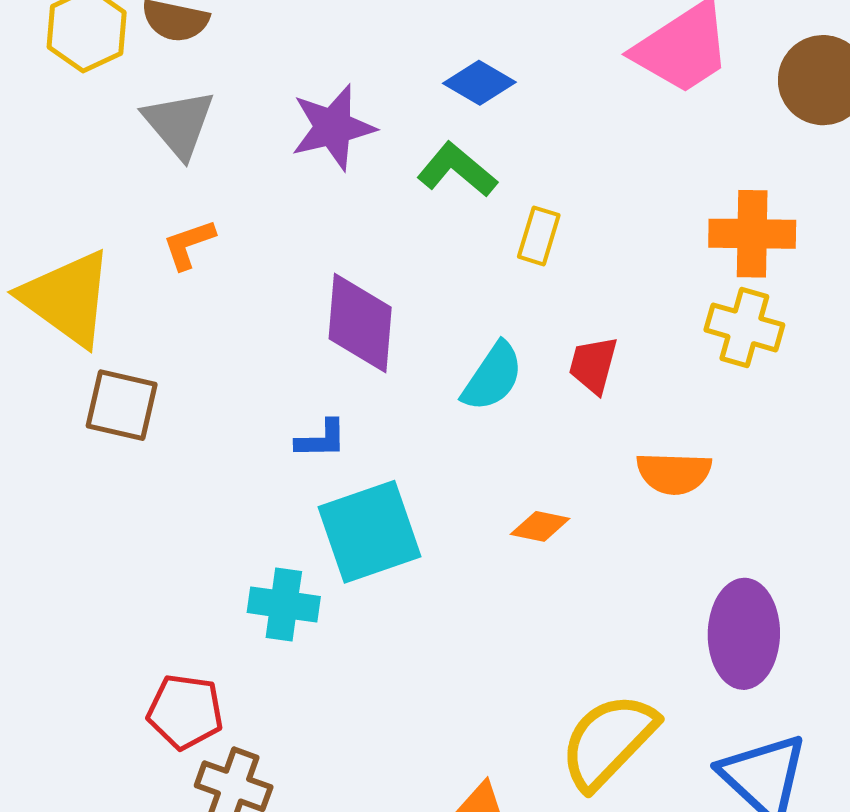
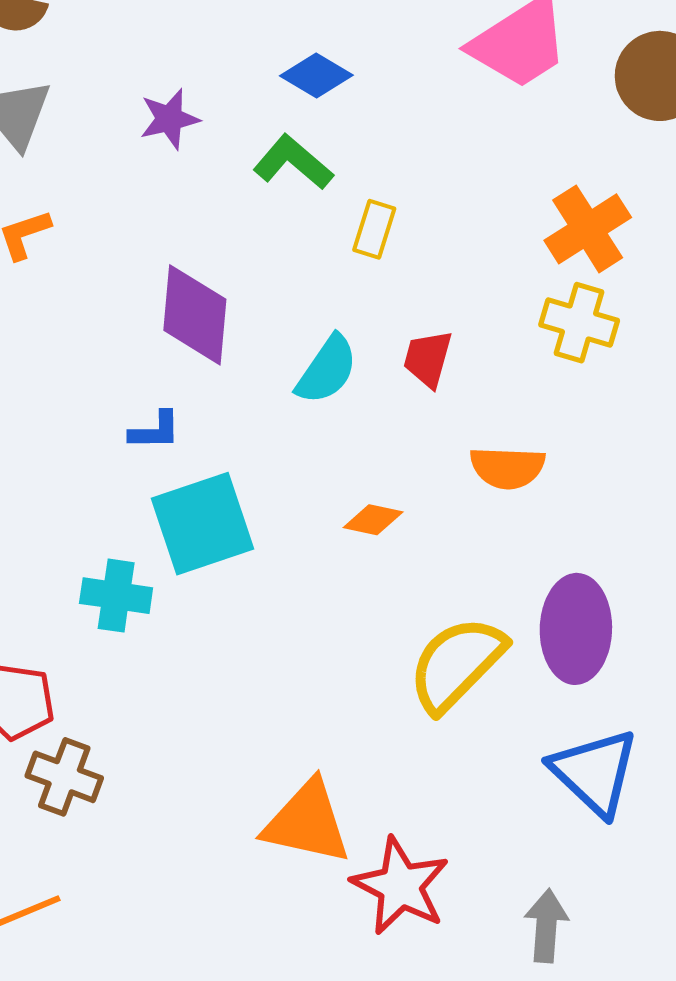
purple star: (333, 127) -> (169, 119), size x0.7
orange cross: (752, 234) -> (588, 229), turned -34
yellow semicircle: (608, 741) -> (457, 664), moved

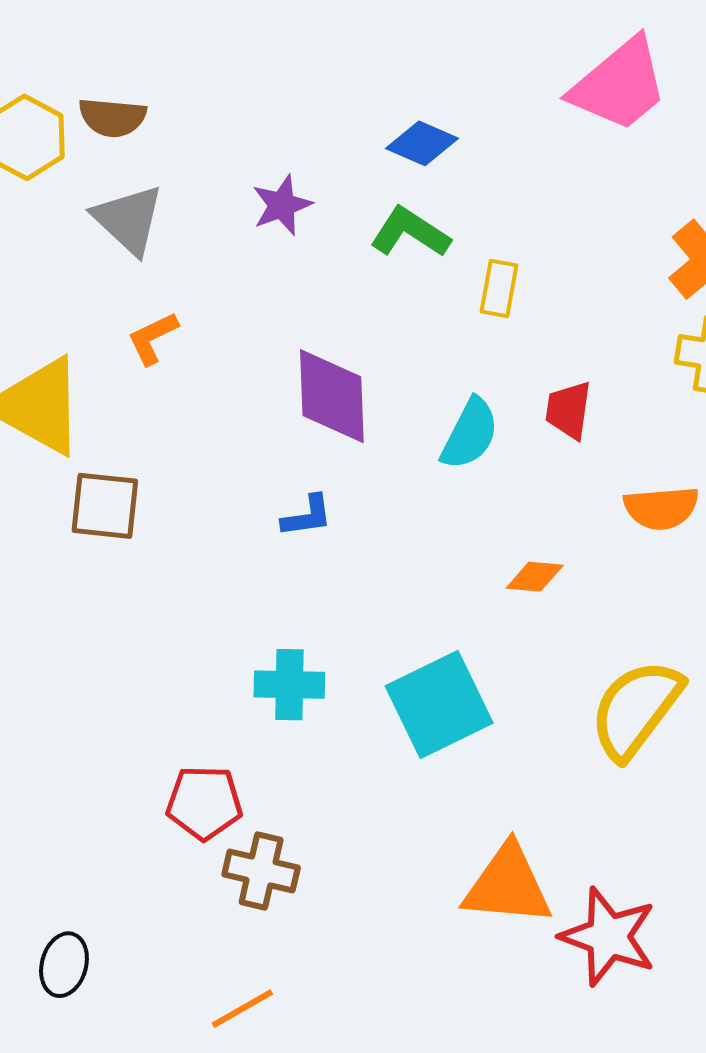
cyan square: (203, 524) -> (439, 705), moved

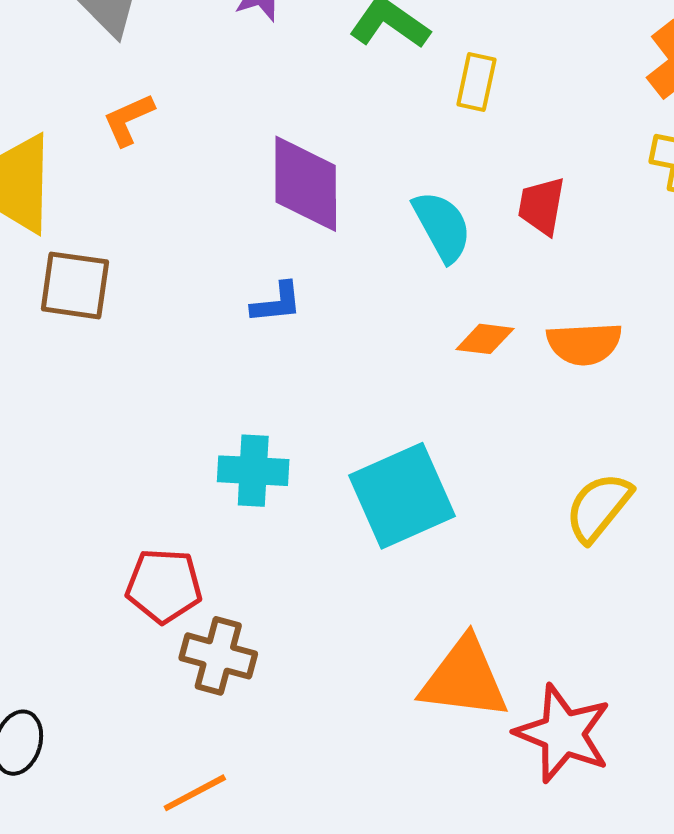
cyan semicircle: (470, 434) -> (442, 226), turned -58
orange semicircle: (661, 508) -> (584, 344), moved
orange diamond: (535, 577) -> (485, 339), moved
yellow semicircle: (636, 709) -> (599, 507), size x0.7

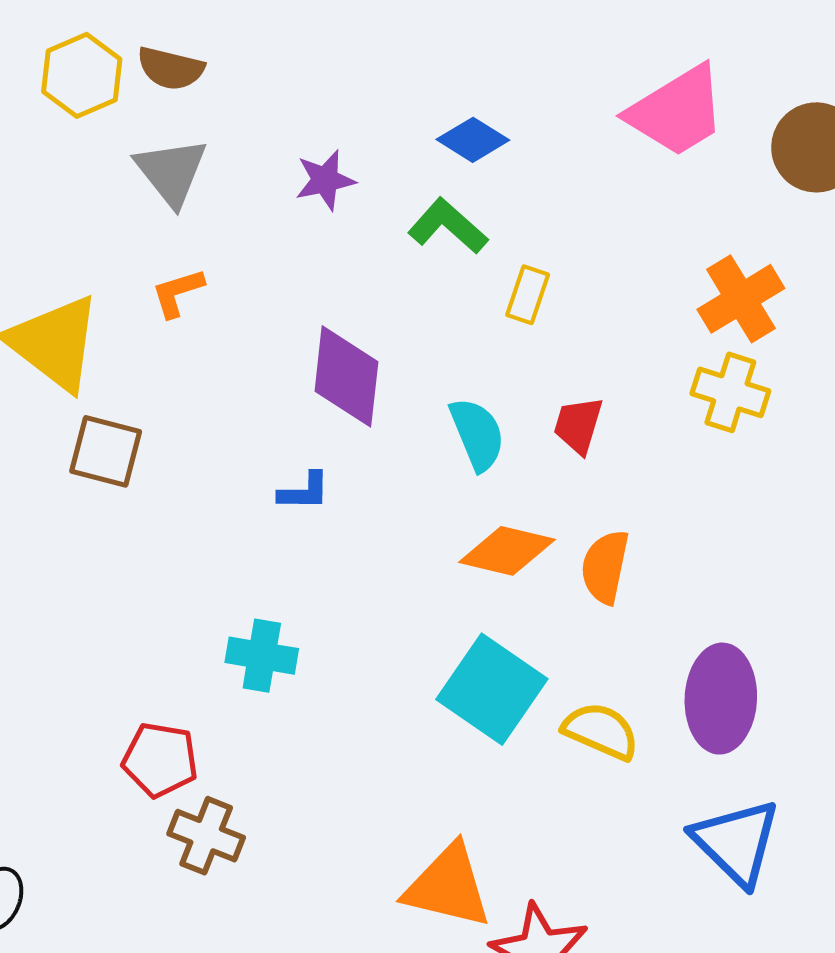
orange diamond: (485, 339) -> (507, 551), size x1.6
orange semicircle: (584, 344) -> (605, 567), turned 98
cyan square: (402, 496) -> (492, 689), moved, turned -38
yellow semicircle: (599, 507) -> (601, 731), turned 68

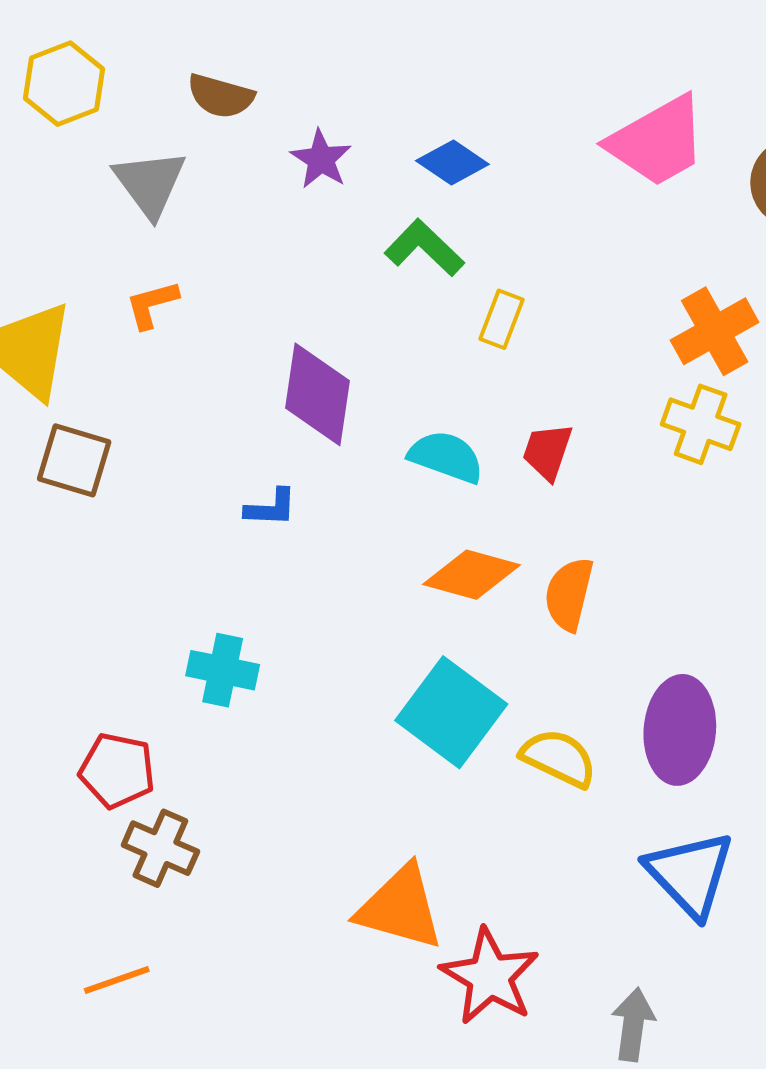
brown semicircle: (171, 68) -> (221, 96), moved
purple star: (325, 180) -> (321, 159), moved, turned -30
cyan semicircle: (477, 434) -> (446, 457), turned -50

